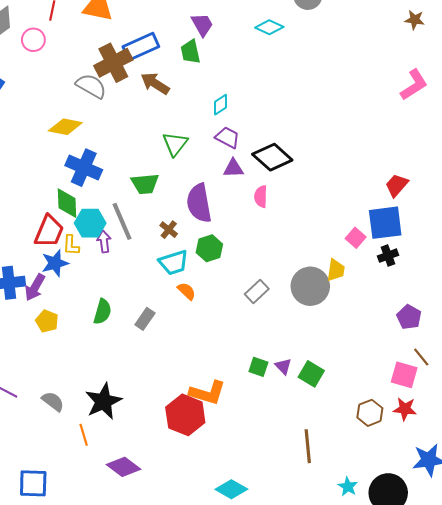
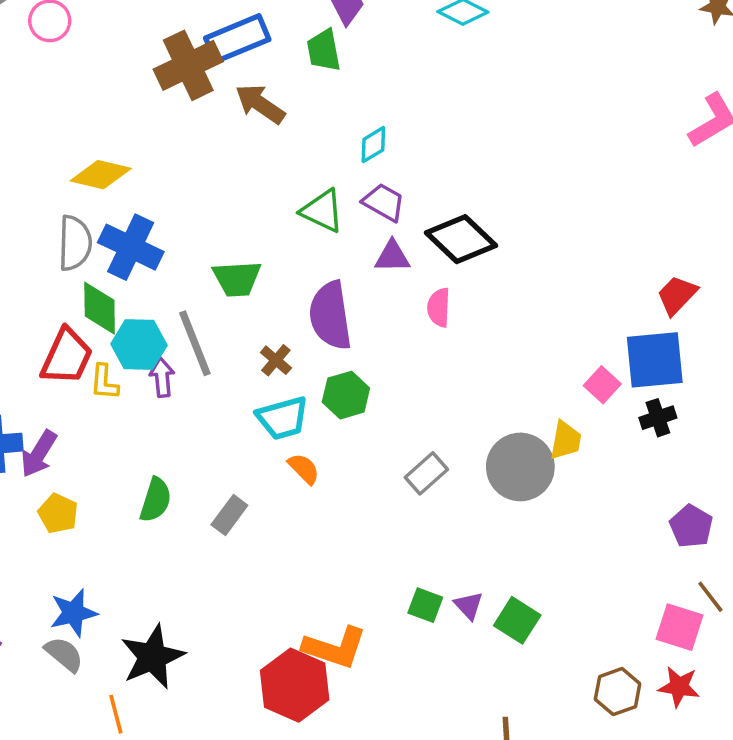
gray semicircle: (91, 86) -> (75, 243), moved, turned 60
green triangle: (175, 144) -> (322, 211), moved, turned -44
blue star: (55, 263) -> (73, 613), moved

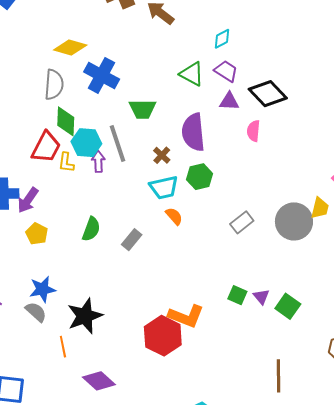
blue cross: (131, 247) -> (102, 75), moved

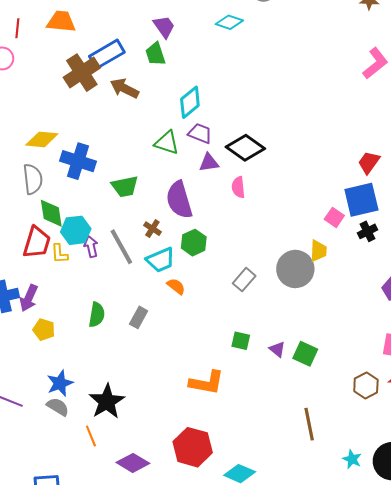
cyan diamond: (222, 39) -> (190, 102), size x1.5
gray line: (117, 144) -> (121, 247), moved
green square: (237, 295) -> (241, 341), moved
red hexagon: (163, 336) -> (193, 447), moved

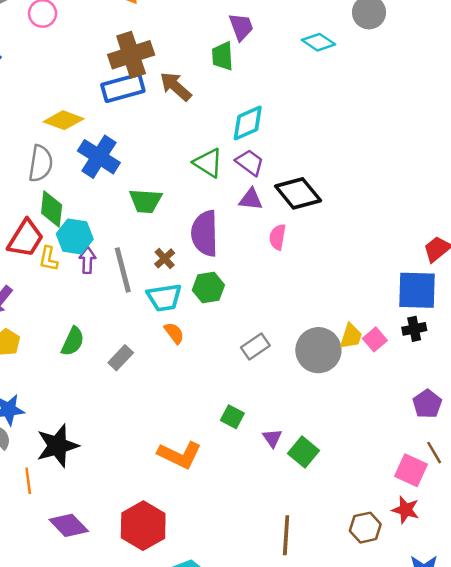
blue rectangle: (107, 54) -> (123, 88), moved
pink square: (334, 217) -> (375, 339), moved
brown hexagon: (366, 386) -> (365, 528), moved

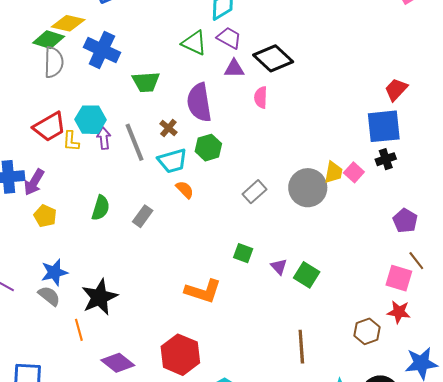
green diamond: (52, 209) -> (49, 40), moved, turned -72
red trapezoid: (26, 238) -> (49, 127), turned 36

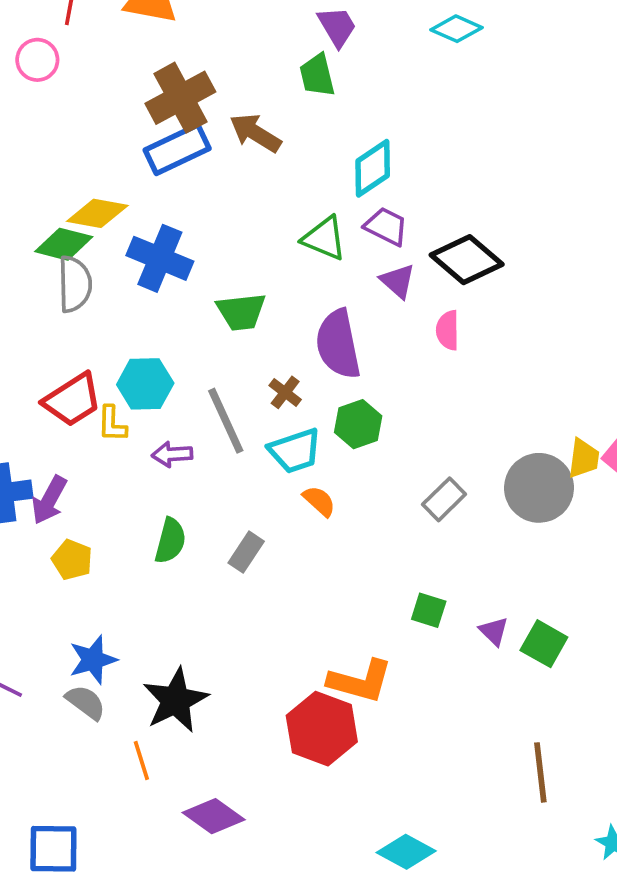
purple triangle: (234, 69) -> (398, 281), turned 45
purple arrow: (104, 138) -> (172, 454), moved, turned -85
red hexagon: (180, 355) -> (322, 729), moved

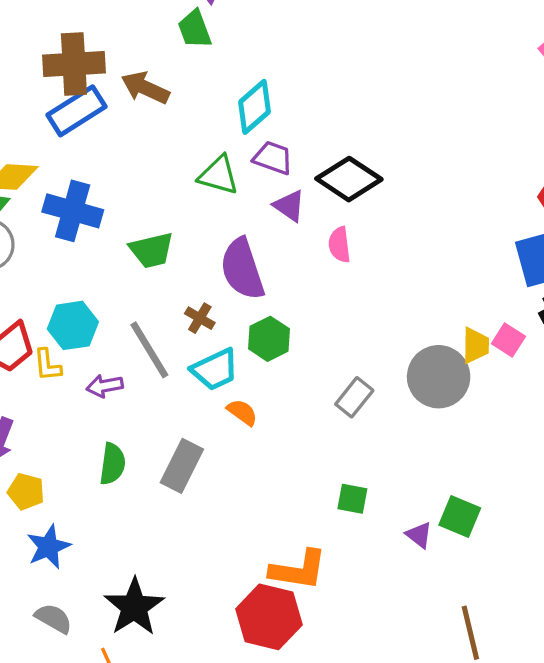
brown cross: (180, 98) -> (74, 64), turned 32
gray rectangle: (246, 552) -> (182, 466), size x1.4
purple triangle: (494, 631) -> (419, 535), moved
blue star: (93, 660) -> (48, 547), moved

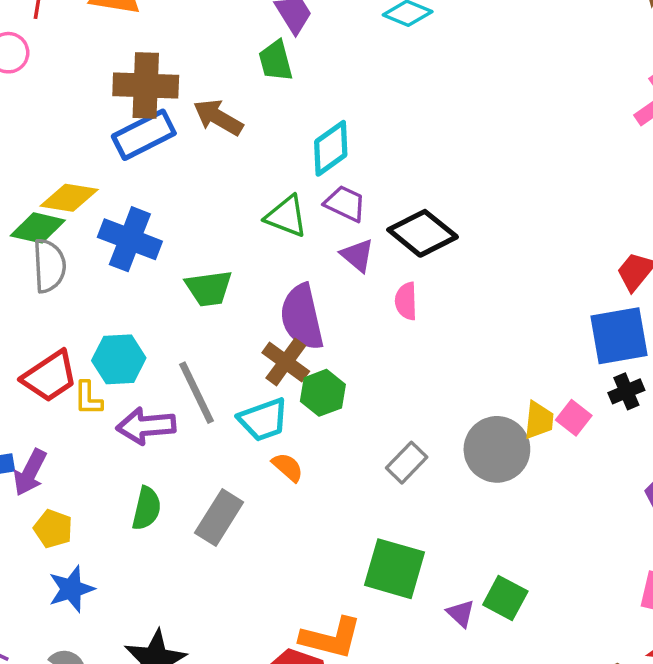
brown cross: (200, 318) -> (286, 362), moved, size x1.5
purple arrow: (105, 386) -> (146, 426), size x1.5
green square: (352, 499) -> (395, 569), size x1.8

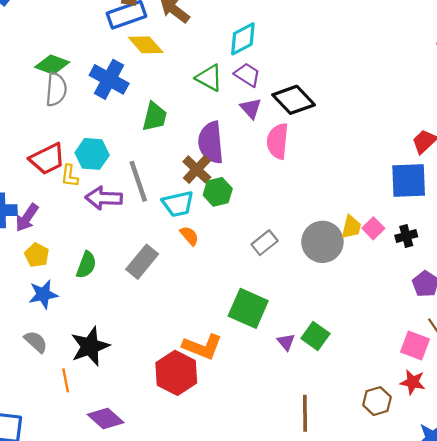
yellow diamond: (69, 198) -> (146, 45), moved, turned 32
green trapezoid: (209, 288) -> (155, 117), turned -76
pink semicircle: (406, 301) -> (278, 141), size x1.5
black cross: (626, 391) -> (406, 236), moved
green semicircle: (146, 508) -> (86, 265), moved

